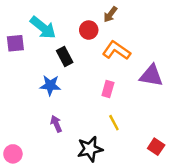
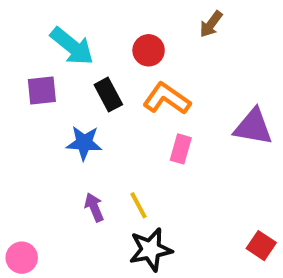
brown arrow: (110, 14) -> (211, 24), moved
purple square: (15, 43) -> (42, 91), moved
orange L-shape: (116, 50) -> (167, 99), moved
yellow line: (114, 123) -> (138, 205), moved

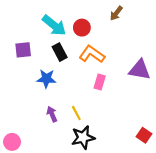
cyan arrow: (72, 46) -> (54, 25), moved

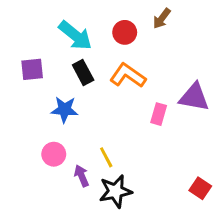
red circle: (82, 28) -> (125, 32), moved
pink rectangle: (100, 82) -> (159, 114), moved
purple arrow: (52, 114) -> (82, 176), moved
pink circle: (12, 142) -> (54, 154), moved

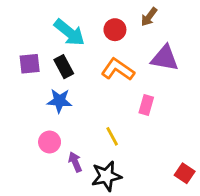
black rectangle: (83, 72) -> (64, 67), moved
purple triangle: (194, 97) -> (165, 58), moved
yellow line: (106, 157) -> (112, 136), moved

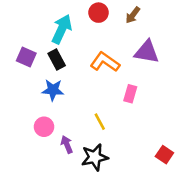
red circle: (115, 30) -> (99, 13), moved
cyan arrow: (69, 33) -> (62, 29), turned -104
purple square: (30, 64) -> (26, 57), turned 30

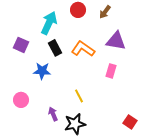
black rectangle: (57, 60) -> (55, 48), moved
pink rectangle: (130, 94) -> (111, 71), moved
pink circle: (44, 127) -> (21, 100), moved

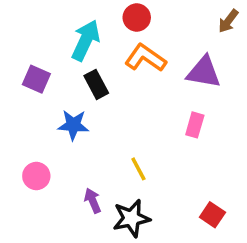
brown arrow: (105, 12) -> (228, 21), moved
orange L-shape: (83, 49) -> (146, 58), moved
red square: (130, 122) -> (212, 215), moved

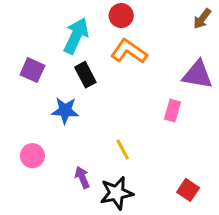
purple triangle: (204, 72) -> (197, 75), moved

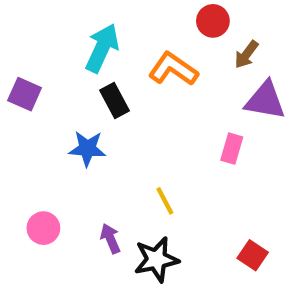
red circle: (121, 16) -> (213, 21), moved
brown arrow: (202, 19) -> (246, 54), moved
purple square: (32, 70) -> (25, 94), moved
pink circle: (32, 156) -> (43, 228), moved

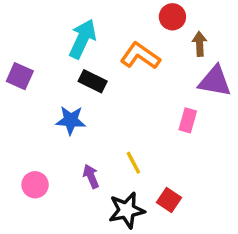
brown arrow: (246, 54) -> (200, 44), turned 140
black rectangle: (115, 100) -> (93, 81), turned -36
purple arrow: (110, 239) -> (91, 176), moved
red square: (253, 255) -> (169, 200), moved

